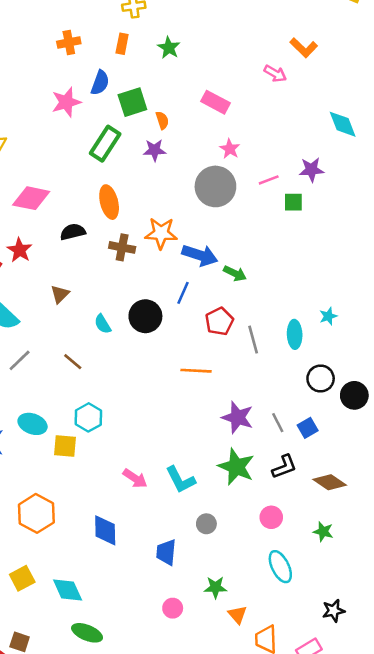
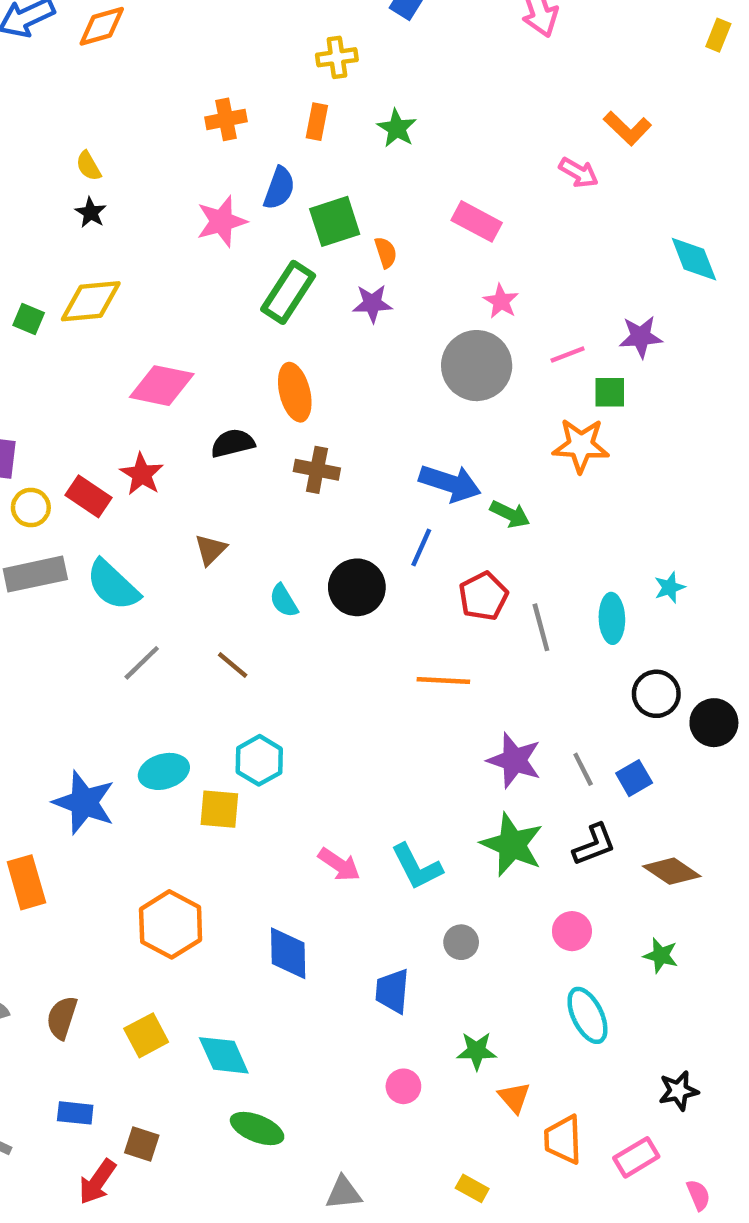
orange star: (161, 233) -> (581, 445), moved
cyan ellipse: (33, 424) -> (164, 771), turned -36

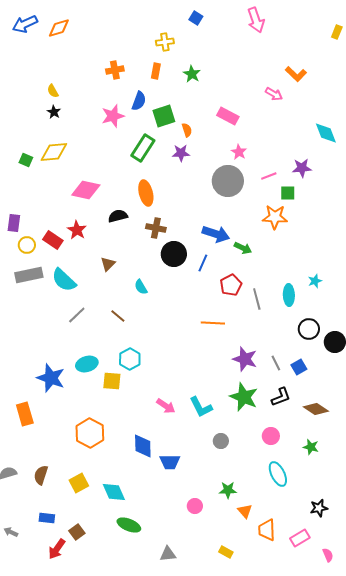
black circle: (357, 587) -> (174, 254), moved
blue trapezoid: (392, 991) -> (170, 462), moved, turned -95
brown square: (142, 1144) -> (77, 532), turned 35

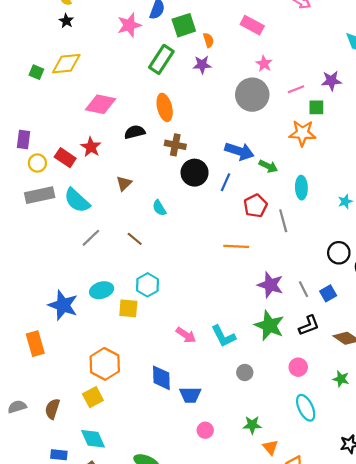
cyan ellipse: (289, 295) -> (301, 188), moved
yellow square: (79, 483) -> (93, 397), moved
cyan diamond: (114, 492) -> (93, 439), moved
pink circle: (195, 506) -> (205, 430), moved

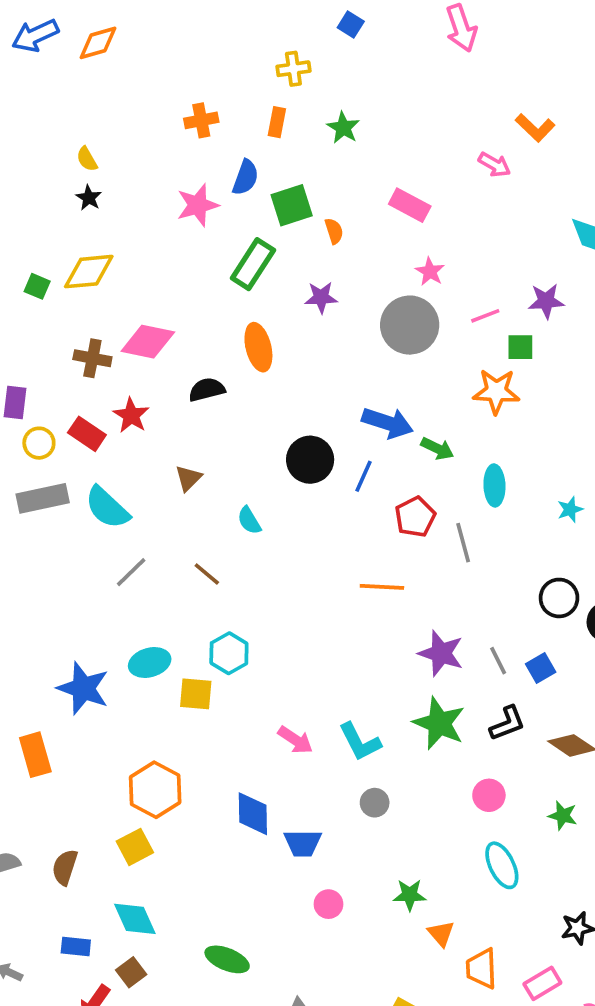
purple star: (202, 65) -> (321, 297), moved
brown cross: (175, 145) -> (92, 358), moved
gray circle: (245, 372) -> (375, 803), moved

